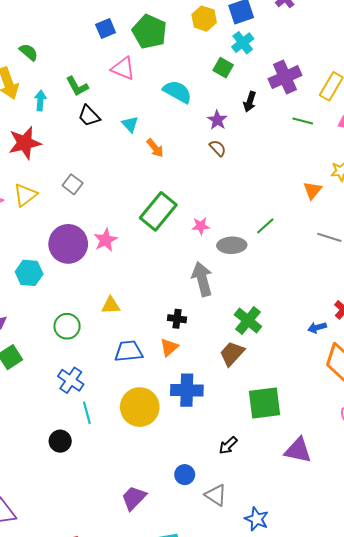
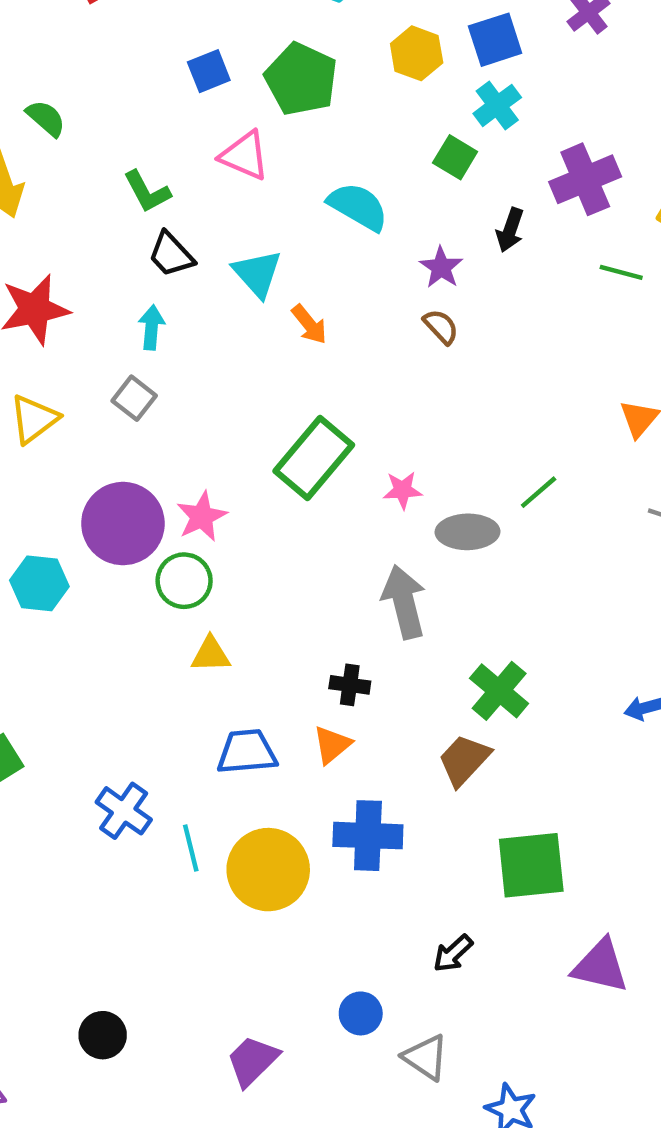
cyan arrow: (40, 100) -> (152, 327), moved
cyan triangle: (130, 124) -> (257, 273), size x1.4
green circle: (67, 326) -> (184, 581), moved
cyan line: (87, 413) -> (191, 848), moved
black circle: (60, 441) -> (103, 1035), moved

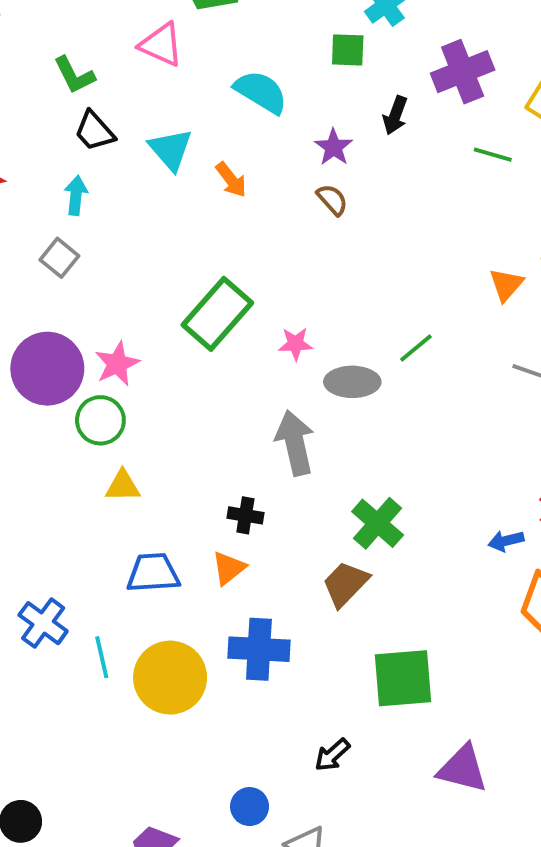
green square: (455, 157) -> (348, 50), turned -30
orange arrow: (309, 324) -> (231, 180), moved

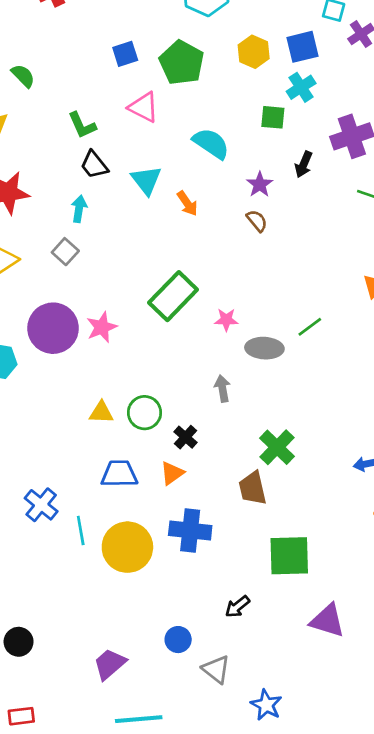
green circle: (100, 420) -> (145, 413), moved
gray arrow: (295, 443) -> (222, 388), size x0.6
black cross: (245, 515) -> (185, 437), turned 30
brown trapezoid: (345, 584) -> (253, 488), turned -60

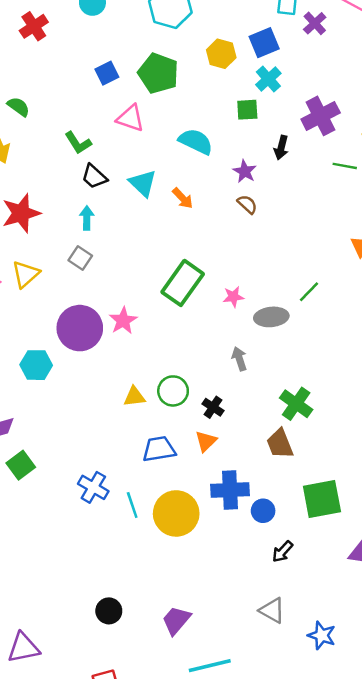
blue circle: (178, 640) -> (263, 511), moved
black circle: (19, 642) -> (109, 611), moved

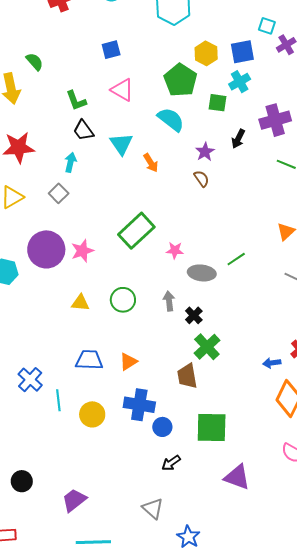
green pentagon: (158, 73) -> (180, 80), moved
green circle: (173, 391) -> (123, 300), moved
yellow triangle: (134, 397) -> (80, 303), moved
black cross: (213, 407) -> (194, 315), moved
yellow circle: (176, 513) -> (92, 414), size x0.7

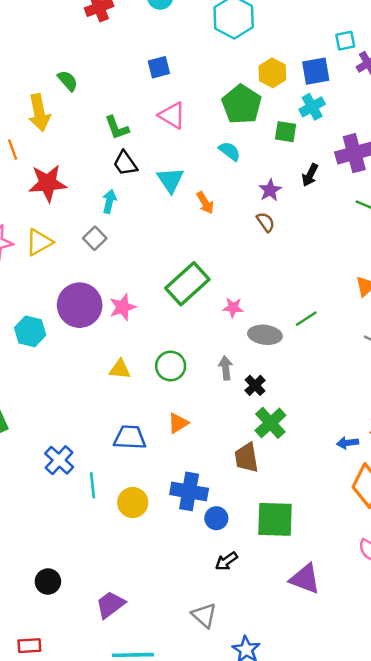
cyan square: (267, 26) -> (345, 41), turned -30
cyan semicircle: (171, 119) -> (230, 151), size x0.7
orange triangle: (128, 362) -> (178, 423), moved

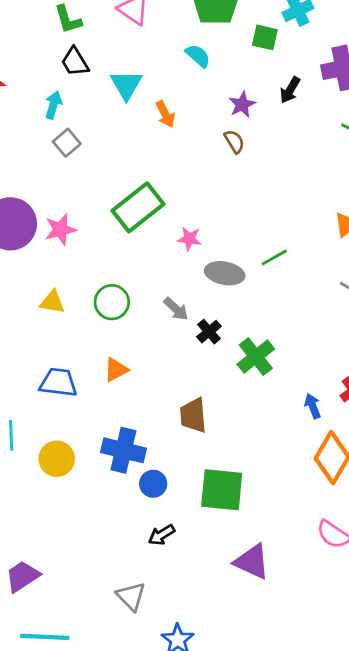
gray square: (95, 238) -> (67, 143), moved
gray arrow: (226, 368) -> (176, 309), turned 135
green cross: (270, 423) -> (256, 357), moved
blue arrow: (348, 443) -> (313, 406), turned 72

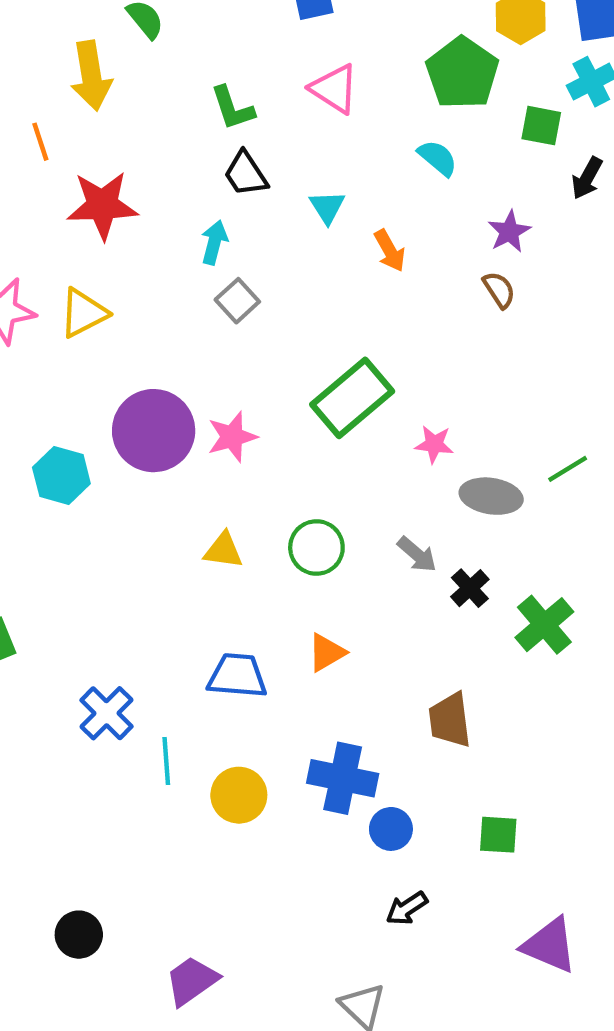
cyan triangle: (126, 85) -> (327, 207), size x0.7
black arrow: (290, 90) -> (587, 178), moved
green square: (222, 490) -> (498, 835), size x0.6

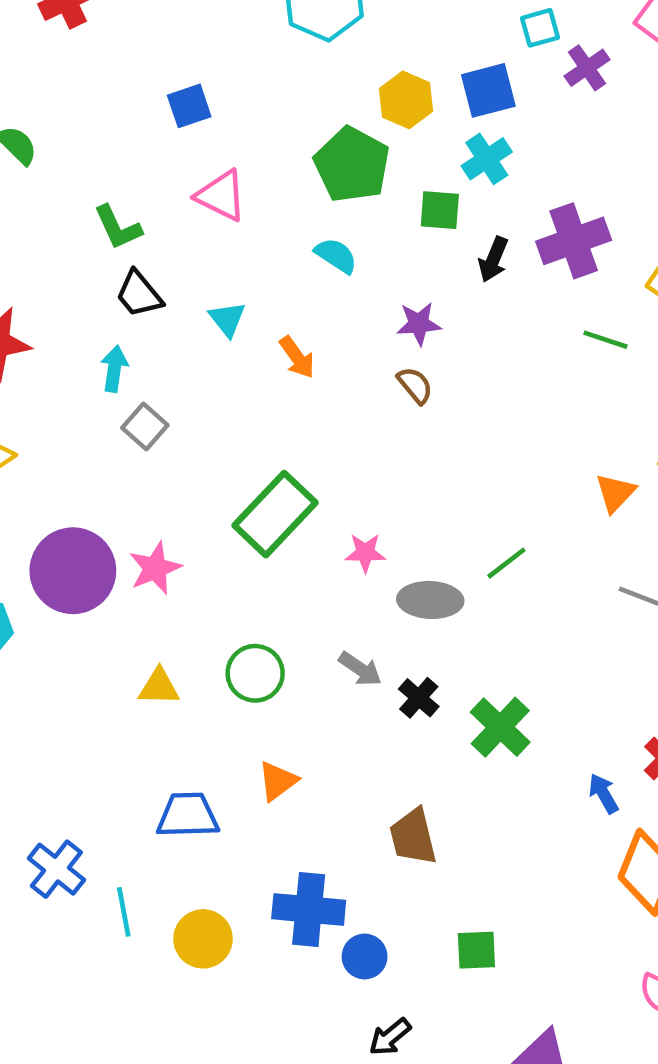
purple star: (509, 232) -> (419, 324), turned 30

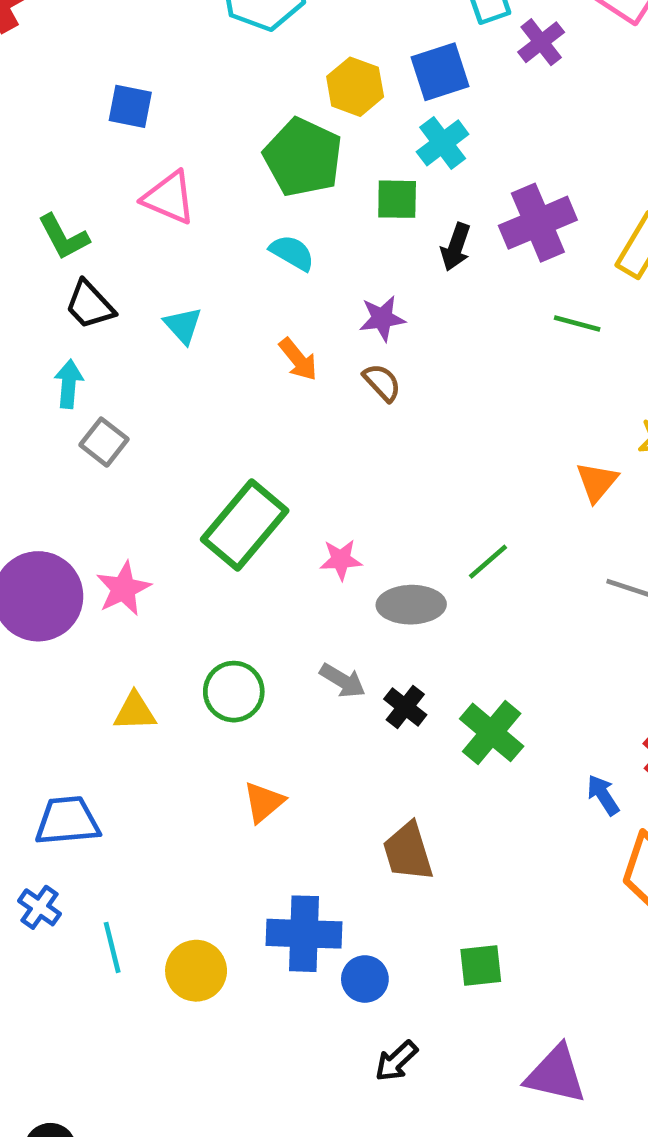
blue square: (189, 106) -> (130, 106), turned 33
orange arrow: (297, 357) -> (298, 359), moved
blue trapezoid: (188, 815) -> (67, 821), moved
blue cross: (56, 869) -> (40, 907), size x0.7

